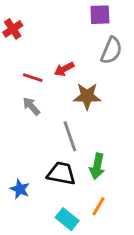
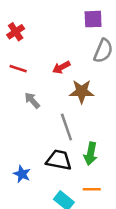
red line: (33, 78) -> (18, 69), moved
orange line: (99, 206) -> (92, 189), turned 60

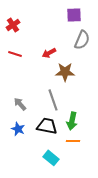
gray arrow: (32, 100) -> (20, 104), moved
blue star: (22, 174) -> (18, 129), moved
orange line: (92, 189) -> (73, 141), moved

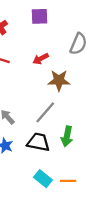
purple square: (74, 15) -> (40, 16), moved
gray line: (53, 100) -> (45, 112), turned 60
orange line: (73, 141) -> (68, 181), moved

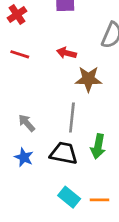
red arrow: (41, 59) -> (66, 53), turned 42
gray line: (45, 112) -> (72, 117), turned -35

